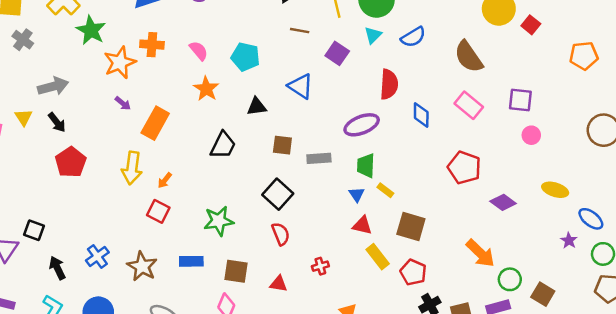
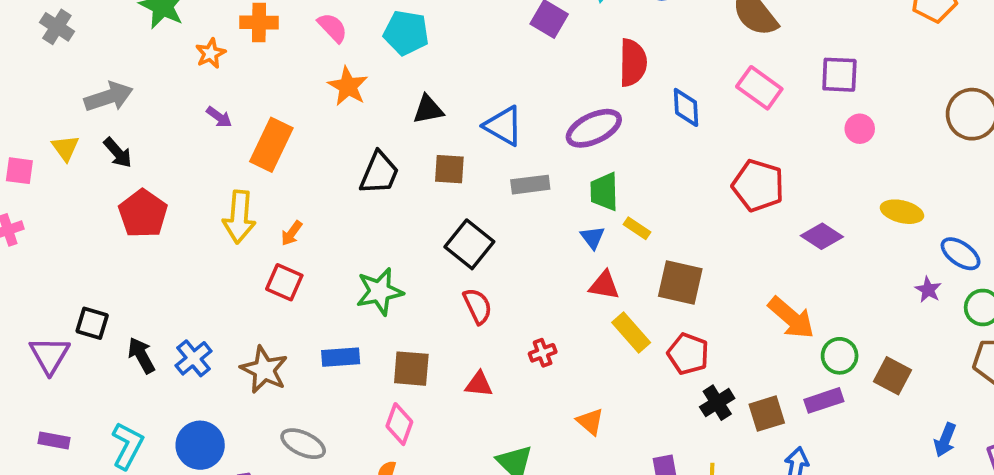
orange star: (120, 62) -> (211, 53), size x0.6
blue triangle: (301, 86) -> (504, 126), moved
brown square: (282, 145) -> (449, 169), moved
black arrow: (57, 268) -> (141, 355), moved

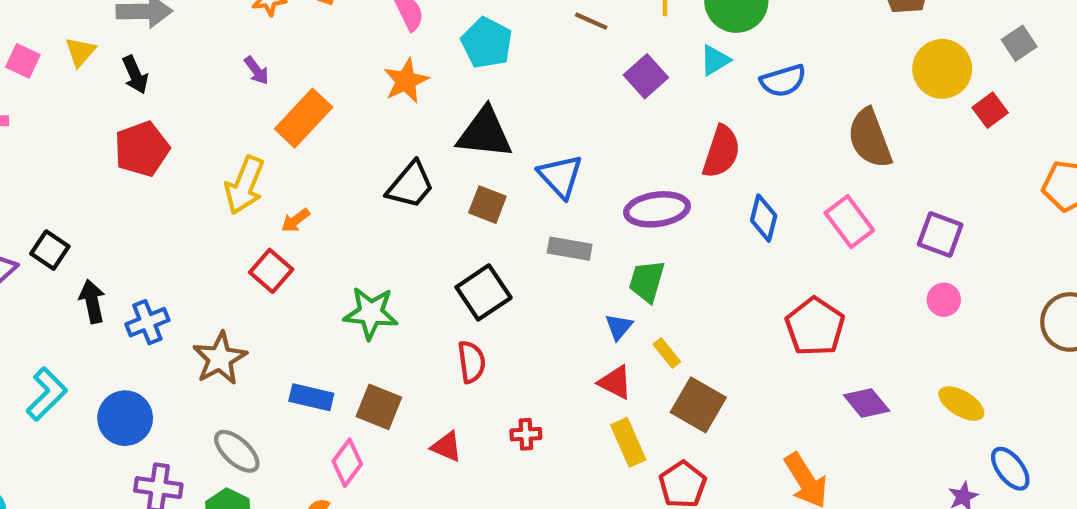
black triangle: (428, 110) -> (485, 133), size x1.6
yellow rectangle: (637, 228) -> (667, 353), moved
blue rectangle: (341, 357) -> (311, 397), moved

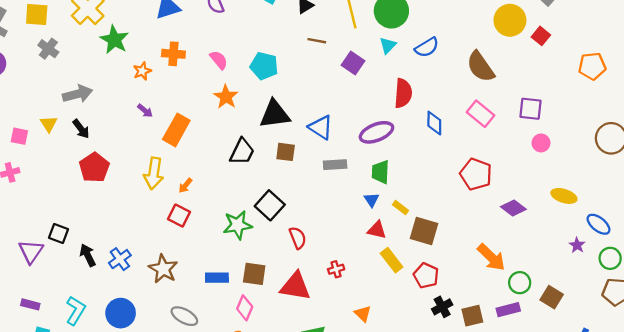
black square: (484, 292) -> (270, 205), moved
red triangle: (447, 447) -> (295, 286), size x1.8

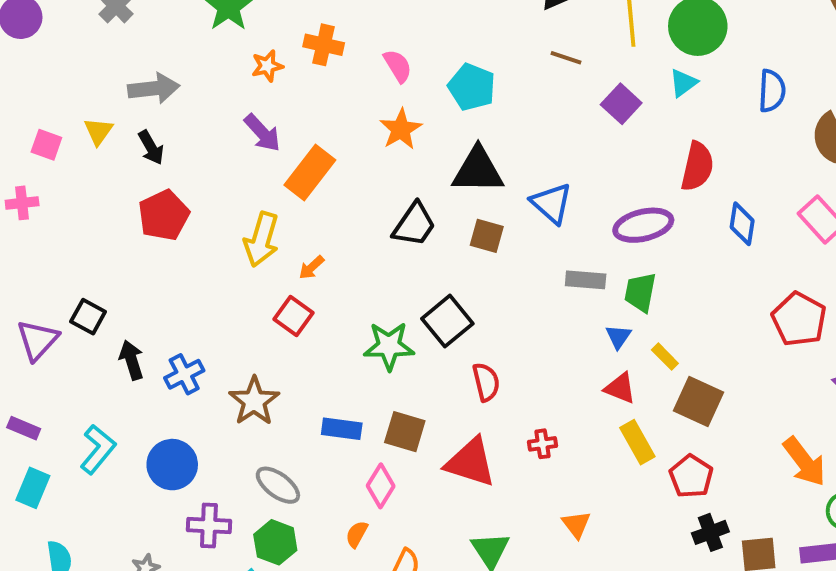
blue semicircle: (427, 47) -> (772, 91), moved, turned -65
purple arrow: (145, 111) -> (262, 133), size x1.5
gray rectangle: (335, 165) -> (586, 280), moved

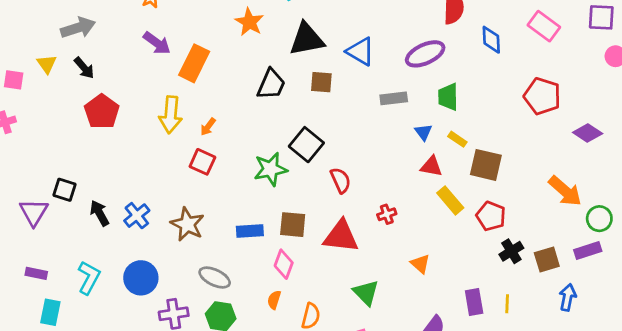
green trapezoid: (640, 292) -> (448, 97), moved

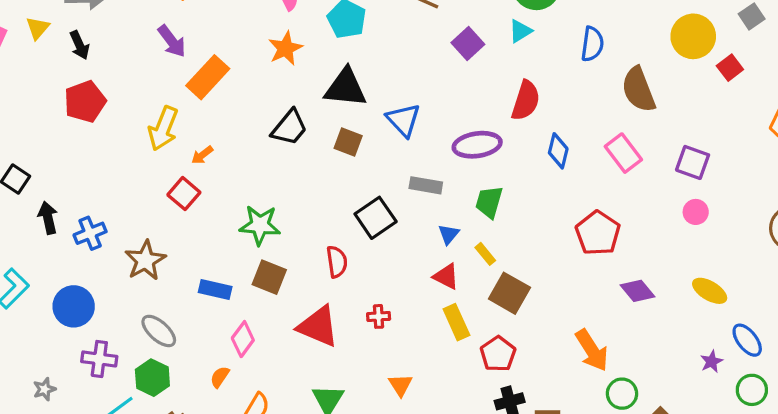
black square: (306, 145) -> (376, 218), moved
brown square: (293, 225) -> (269, 277), moved

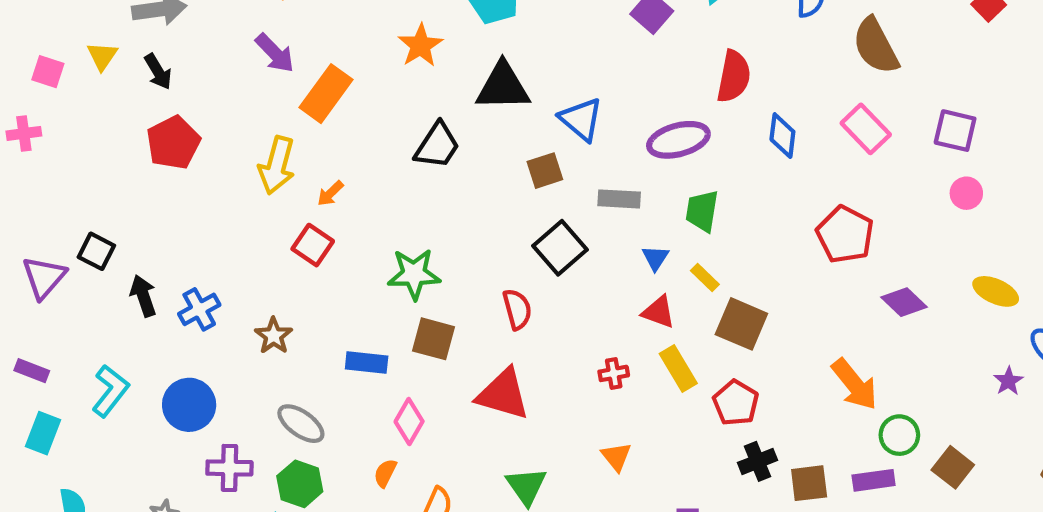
brown square: (348, 142) -> (545, 171), moved, turned -32
brown star: (145, 260) -> (274, 336), size x0.7
red cross: (379, 316) -> (614, 373), moved

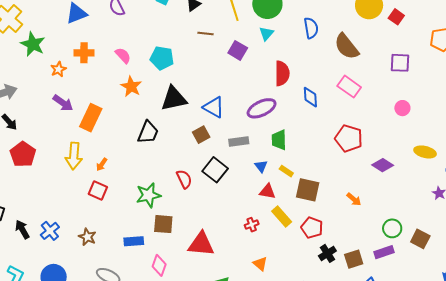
purple square: (955, 131) -> (400, 63), moved
red semicircle: (517, 309) -> (184, 179), moved
orange arrow: (855, 384) -> (354, 199), moved, size x0.6

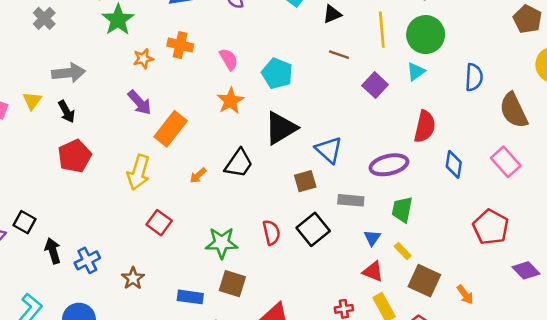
black triangle: (174, 99) -> (281, 128), turned -32
orange arrow: (102, 164) -> (198, 176), moved
orange arrow: (354, 199) -> (465, 294), moved

